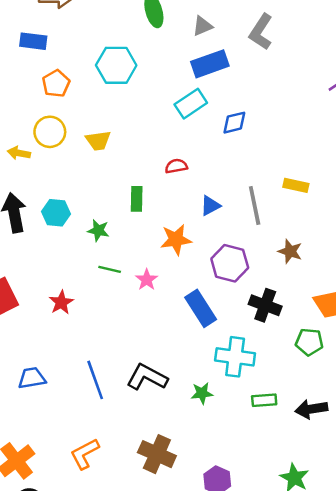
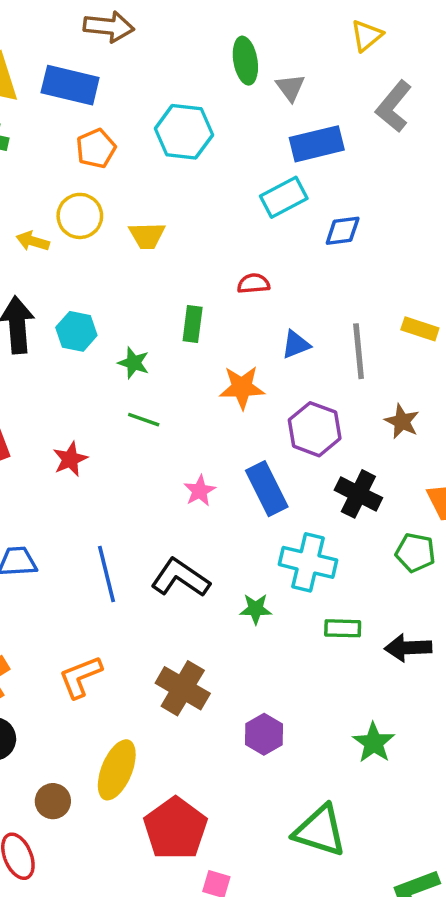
gray triangle: (202, 26) -> (290, 88), moved, turned -50
blue rectangle: (33, 41) -> (70, 85), size x1.4
pink star: (147, 280) -> (200, 491), moved

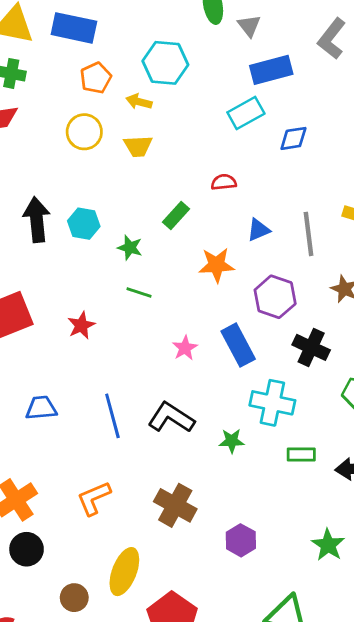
yellow arrow: (33, 241) -> (139, 102), moved
green rectangle: (193, 324) -> (176, 216), turned 36

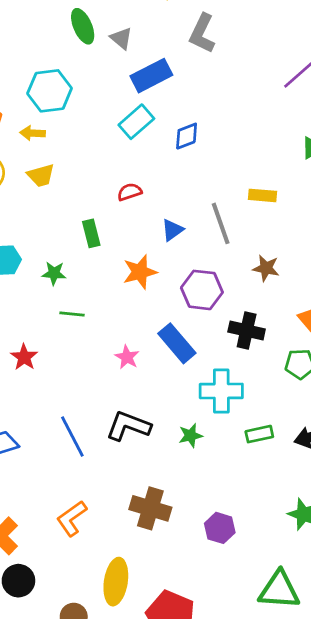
green rectangle: (176, 216) -> (91, 233), turned -44

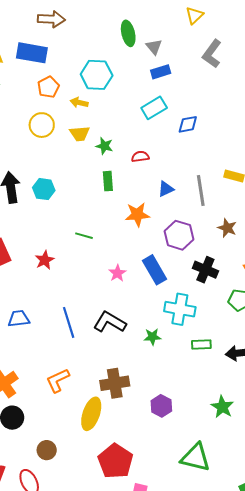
blue rectangle: (151, 76) -> (161, 72), moved, size x0.7
green star: (54, 273) -> (104, 146), moved
brown cross: (150, 508) -> (115, 383), turned -36
yellow ellipse: (116, 582) -> (91, 414), moved

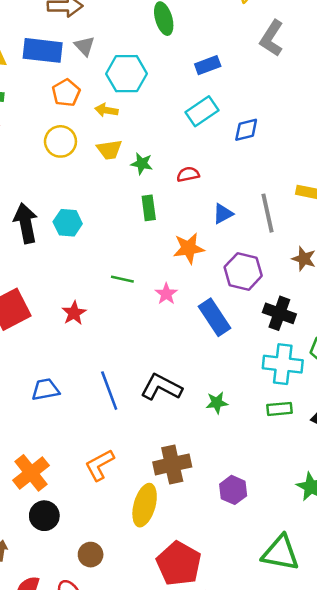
gray triangle: (154, 47) -> (85, 46), moved
pink star: (117, 273) -> (166, 294), moved
cyan cross: (180, 309) -> (283, 364), moved

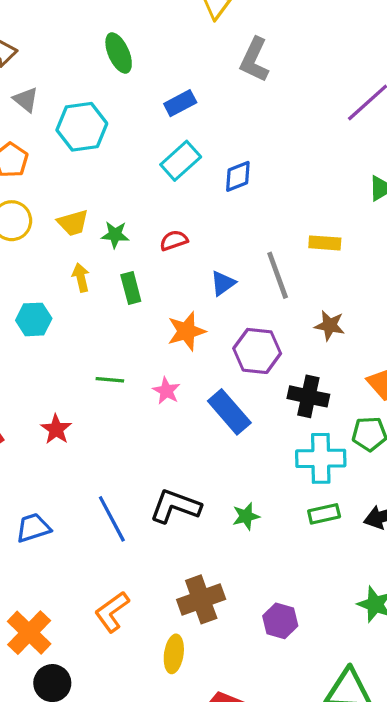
yellow arrow: (106, 110) -> (81, 278), moved, turned 75
yellow ellipse: (145, 505) -> (174, 654), size x0.7

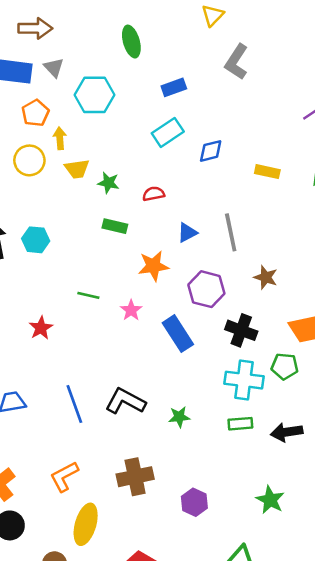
yellow rectangle: (325, 243) -> (267, 172), moved
yellow arrow: (81, 278) -> (60, 138), moved
green rectangle: (131, 288) -> (115, 226), turned -70
yellow ellipse: (174, 654) -> (86, 524), moved, size x1.4

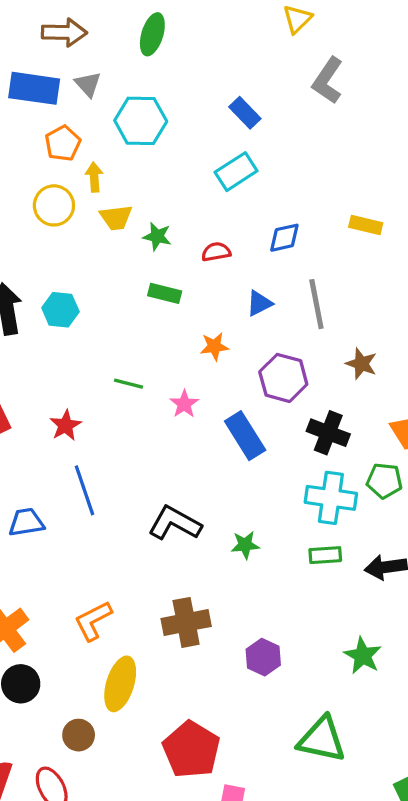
green ellipse: (131, 42) -> (152, 34), moved, turned 32
blue rectangle: (174, 87) -> (245, 113), turned 65
blue diamond: (211, 151) -> (284, 238), moved
orange star: (153, 266) -> (214, 346), size x0.7
blue line: (74, 404) -> (85, 490), moved

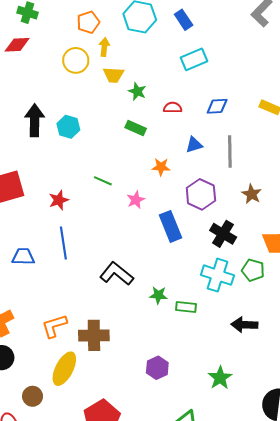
blue rectangle: (245, 113) -> (184, 20), moved
green rectangle: (325, 555) -> (186, 307), moved
brown cross: (186, 622) -> (94, 335), moved

